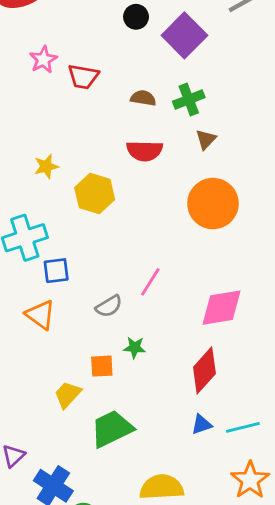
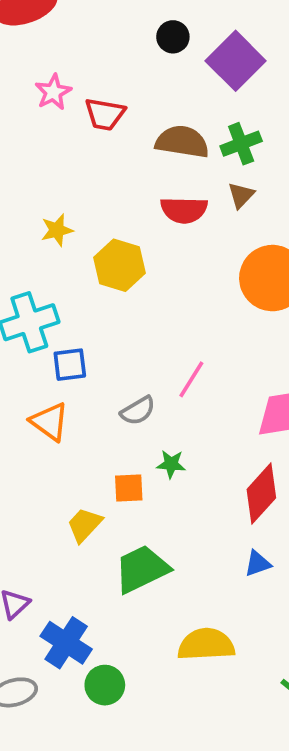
brown semicircle: (143, 98) -> (182, 142), size x1.6
brown triangle: (206, 139) -> (241, 195), moved

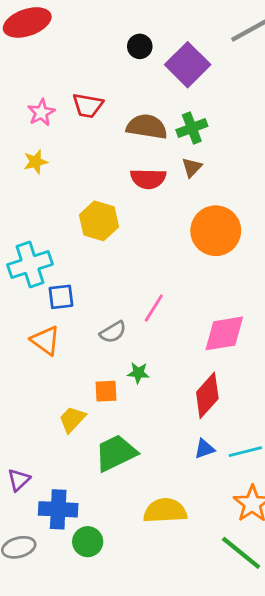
pink star: (53, 92) -> (41, 113), moved
yellow star: (57, 230) -> (36, 162), moved
blue cross: (66, 643) -> (58, 509), turned -30

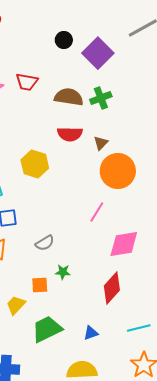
brown triangle: (192, 167) -> (101, 143), moved
pink line: (154, 308) -> (97, 212), moved
blue triangle: (204, 449) -> (91, 333), moved

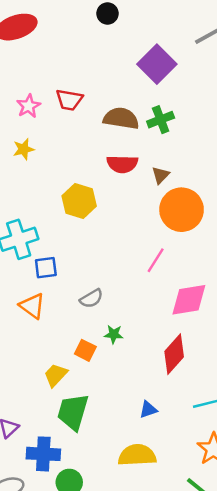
black circle: (64, 40) -> (107, 13), moved
orange square: (40, 285) -> (85, 350), turned 30
green trapezoid: (47, 329) -> (73, 412), moved, turned -48

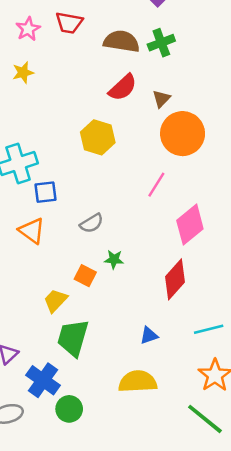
red semicircle: (122, 164) -> (123, 87), turned -44
yellow hexagon: (79, 201) -> (98, 137), moved
pink diamond: (189, 300) -> (190, 225), turned -30
blue cross: (43, 454) -> (43, 380), turned 32

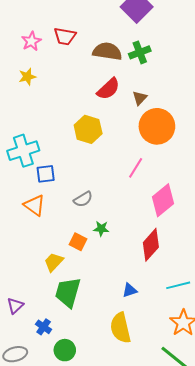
blue cross: (43, 380) -> (44, 327), size x0.6
yellow semicircle: (138, 382) -> (120, 328), turned -100

